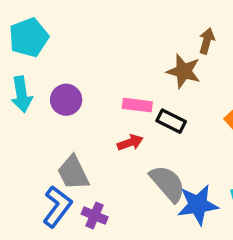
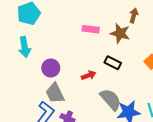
purple circle: (66, 100) -> (51, 68), moved
pink rectangle: (137, 105) -> (91, 29), moved

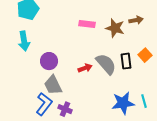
brown arrow: (134, 16) -> (136, 20), moved, turned 64
black rectangle: (113, 63) -> (126, 61), moved, turned 56
gray semicircle: (111, 99) -> (106, 64), moved

